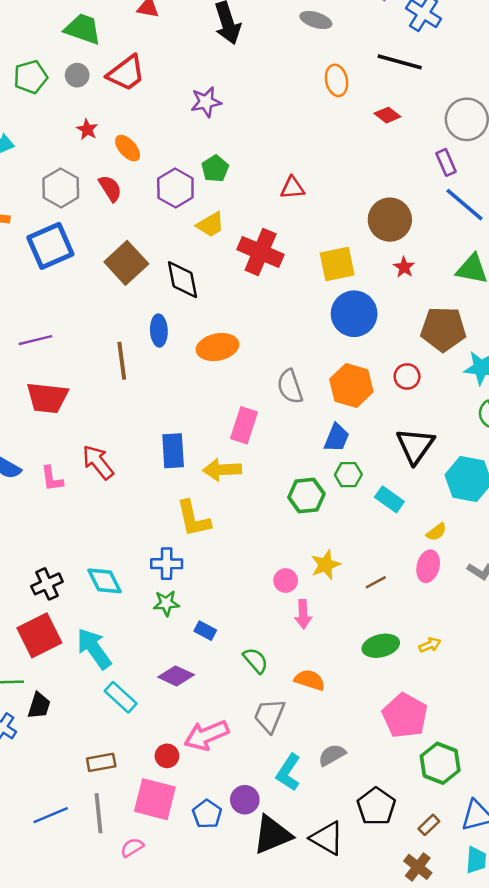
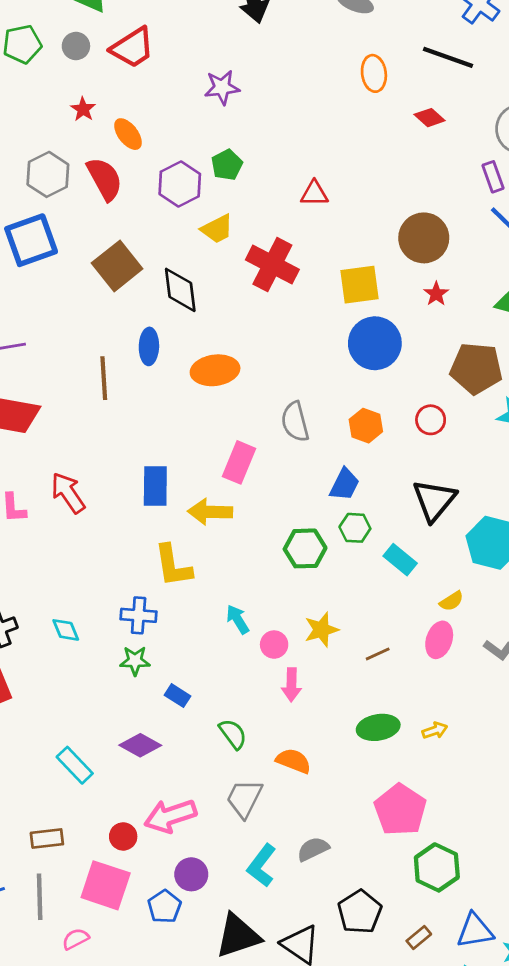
red semicircle: (110, 188) -> (105, 179), size x1.4
orange hexagon: (351, 386) -> (366, 426), size x0.7
cyan diamond: (105, 581) -> (66, 630), size x0.7
cyan arrow: (94, 649) -> (238, 619), moved, size x0.6
purple circle: (245, 800) -> (191, 874), moved

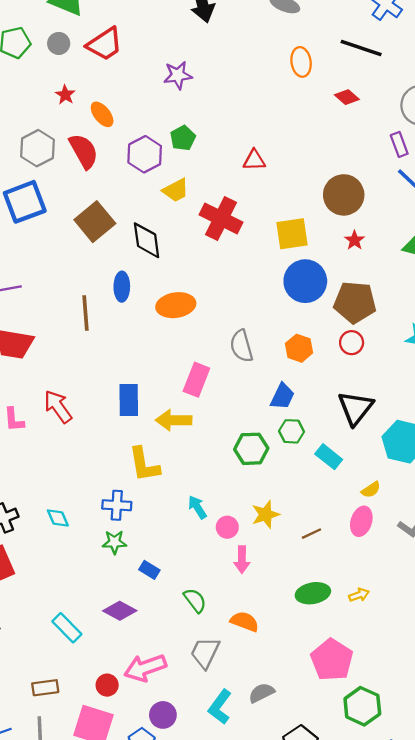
brown pentagon: (476, 368) -> (355, 302), moved

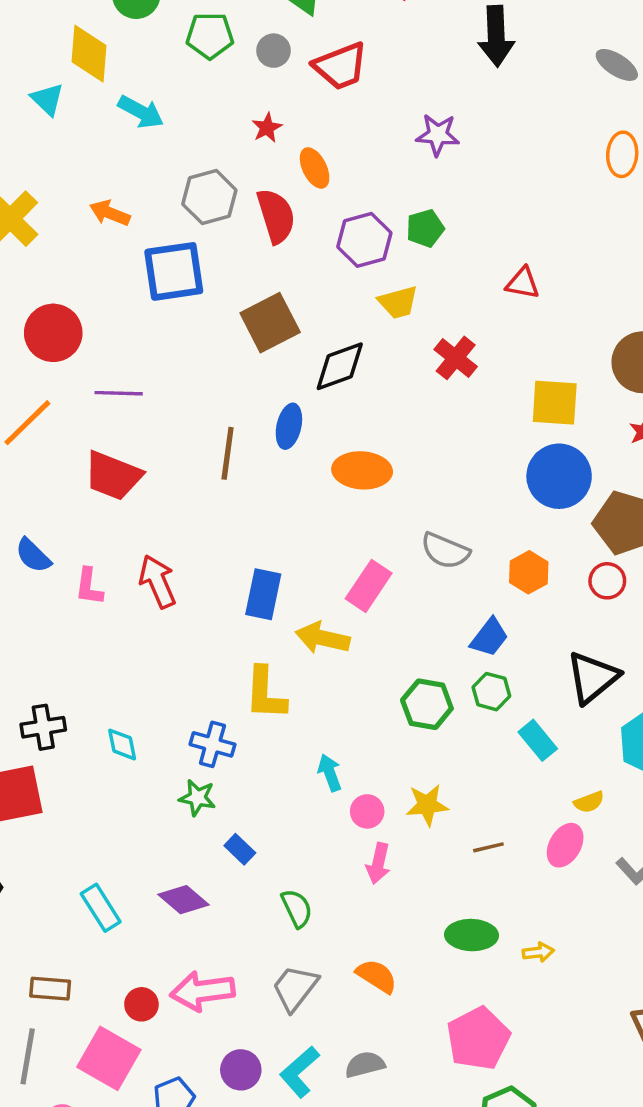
red cross: (221, 219) -> (456, 358), size x0.7
black diamond: (147, 240) -> (340, 366), turned 66
gray semicircle: (241, 346) -> (445, 551), turned -64
orange semicircle: (245, 622) -> (377, 976), moved
purple circle: (163, 715) -> (241, 1070), moved

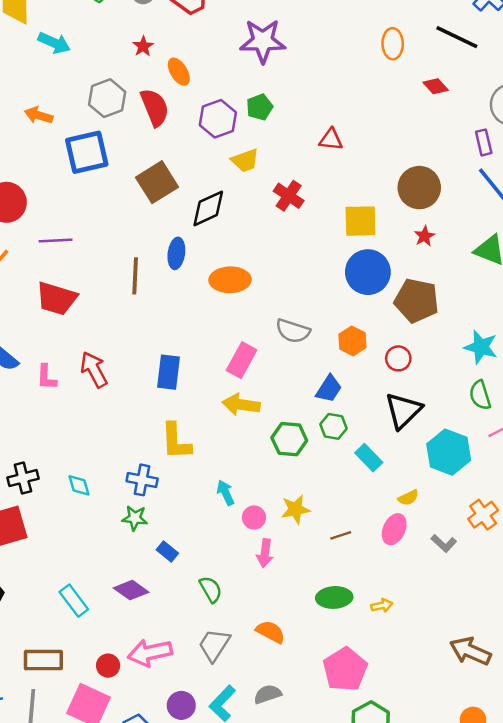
purple star: (438, 135) -> (263, 41), size x1.5
red circle: (607, 581) -> (398, 358), moved
yellow arrow: (323, 638) -> (241, 405), moved
brown rectangle: (50, 989) -> (43, 660), size x1.4

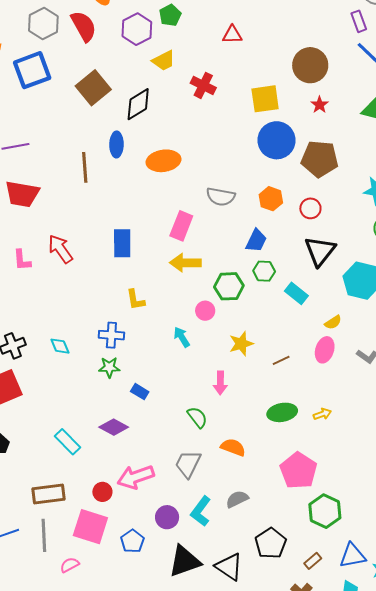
yellow L-shape: (176, 441) -> (135, 300), size x0.7
pink circle: (254, 517) -> (205, 311), moved
green semicircle: (211, 589) -> (197, 417), moved

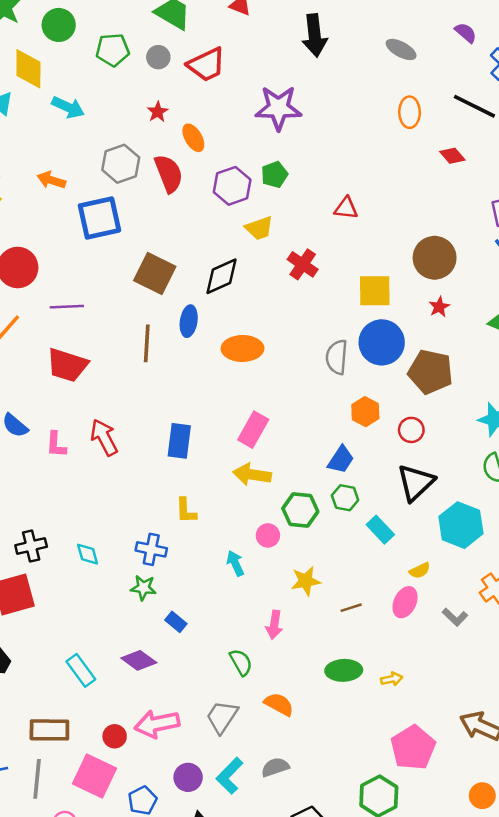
brown square: (93, 88) -> (155, 273), moved, turned -32
gray semicircle: (221, 197) -> (337, 357), moved, turned 76
pink pentagon: (299, 471) -> (413, 748), moved

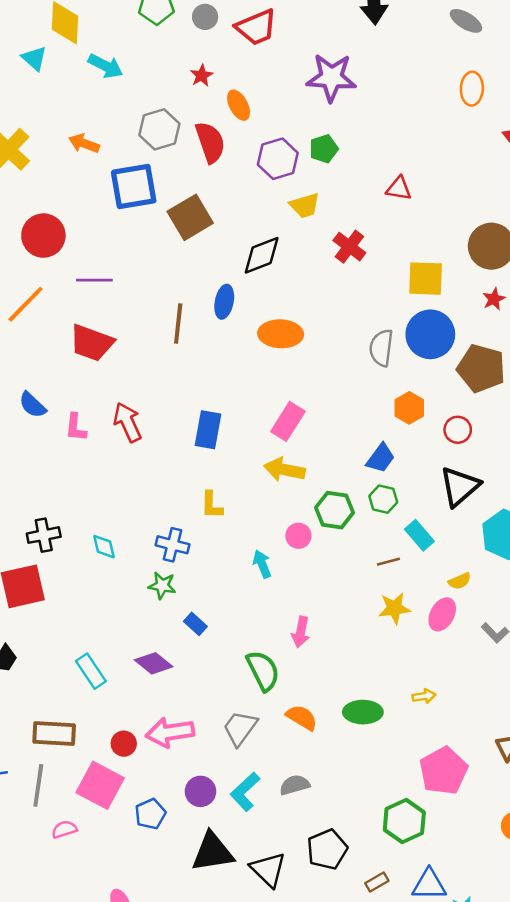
brown square: (155, 273) -> (190, 217), moved, turned 30
yellow star: (306, 581) -> (394, 608), moved
brown line: (351, 608) -> (388, 562), moved
green semicircle: (241, 662) -> (263, 671), size x1.4
green ellipse: (344, 670) -> (363, 712), moved

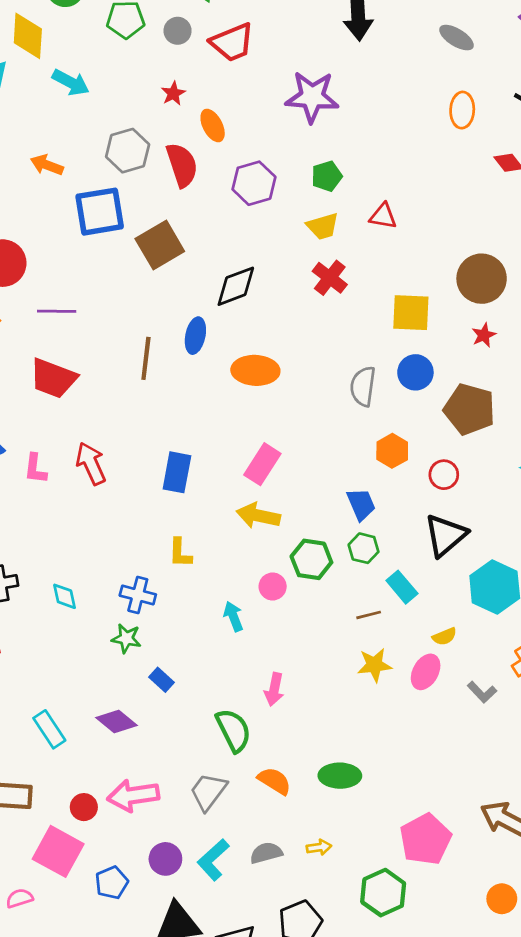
green pentagon: (324, 149) -> (327, 176), moved
yellow trapezoid: (305, 205) -> (323, 226), moved
blue circle: (430, 334) -> (415, 372), size x0.7
blue trapezoid: (381, 458) -> (361, 504), turned -60
yellow arrow: (424, 696) -> (319, 847), moved

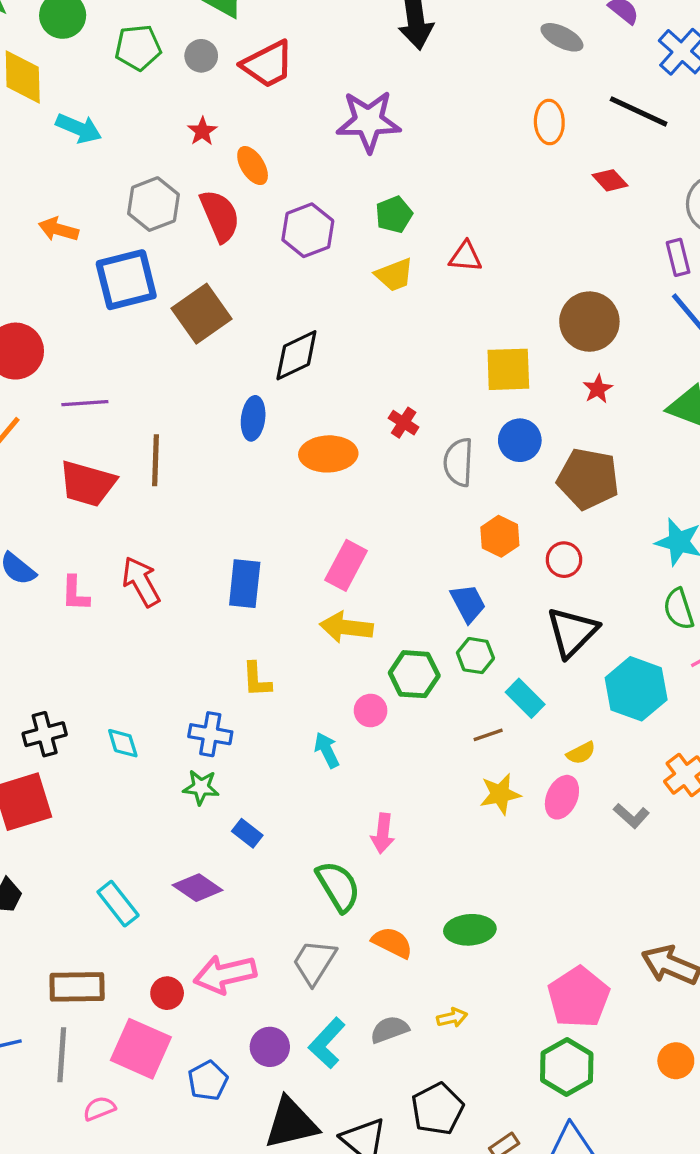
gray ellipse: (457, 38) -> (562, 37), moved
red cross: (330, 278) -> (404, 423), moved, size x0.7
brown line: (146, 358) -> (156, 460), moved
green hexagon: (383, 893) -> (567, 1067), moved

